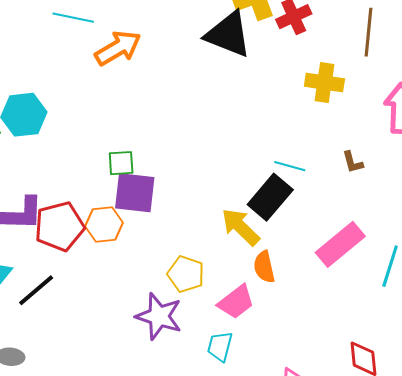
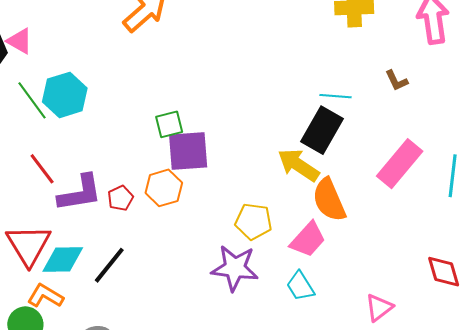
red pentagon: (59, 226) -> (120, 198), size x0.5
orange semicircle: (264, 267) -> (329, 200), size x1.4
cyan trapezoid: (220, 346) -> (300, 286), turned -36

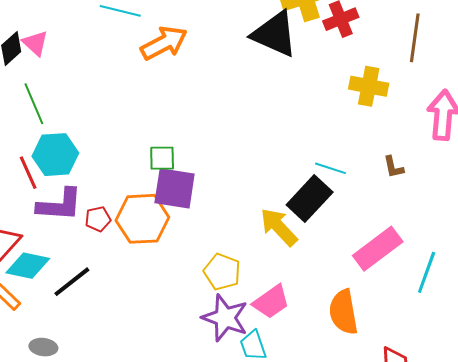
cyan hexagon: (65, 95) -> (55, 155), moved
orange hexagon: (164, 188) -> (142, 219), size x1.4
orange semicircle: (329, 200) -> (343, 312), moved
purple star: (235, 268) -> (225, 318), moved

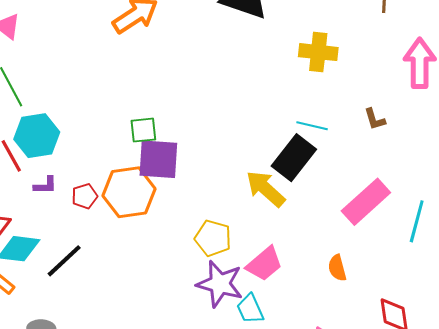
yellow cross: (369, 86) -> (318, 52), moved
purple L-shape: (60, 205) -> (45, 185), size x0.5
orange semicircle: (343, 312) -> (337, 268), size x0.6

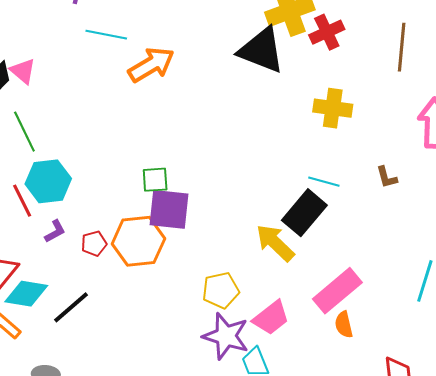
purple L-shape: (45, 185) -> (55, 231), turned -30
pink rectangle: (366, 202) -> (337, 291), moved
yellow pentagon: (213, 238) -> (221, 290), turned -30

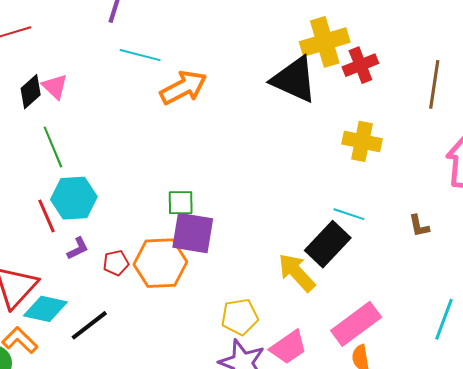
brown L-shape: (387, 177) -> (419, 226), moved

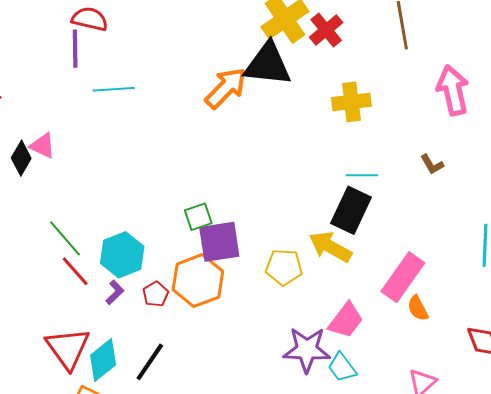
orange arrow: (183, 88) -> (226, 88), moved
green line: (53, 147) -> (65, 238), moved
cyan hexagon: (74, 198) -> (122, 255), moved
cyan diamond: (45, 309) -> (103, 360), turned -33
yellow pentagon: (240, 317) -> (284, 267), moved, turned 30

